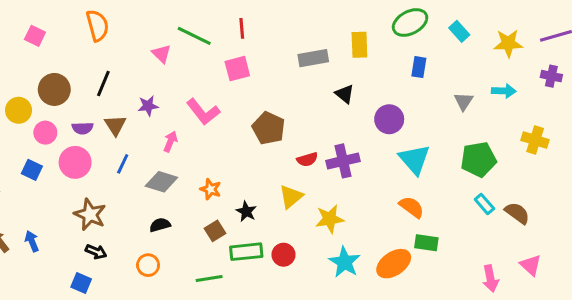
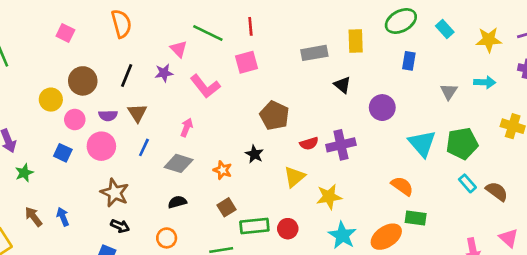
purple star: (148, 106) -> (164, 73), moved
pink L-shape: (203, 112) -> (205, 86), moved
cyan triangle: (414, 159) -> (422, 143), moved
black star: (246, 212) -> (254, 154), moved

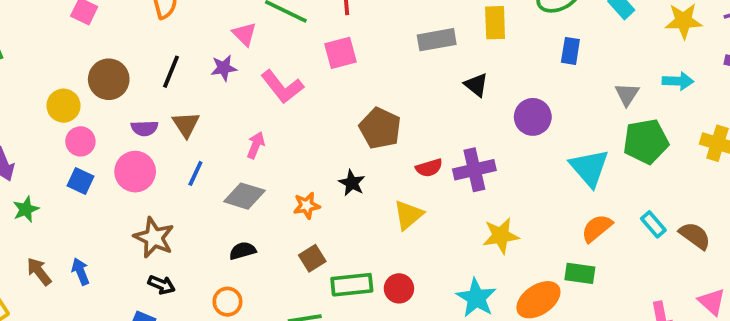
pink circle: (75, 120) -> (80, 141), moved
green pentagon: (462, 143) -> (646, 141), moved
orange star: (223, 170) -> (307, 206), turned -30
orange semicircle: (402, 186) -> (597, 228), moved, turned -75
yellow star: (329, 197) -> (501, 236), moved

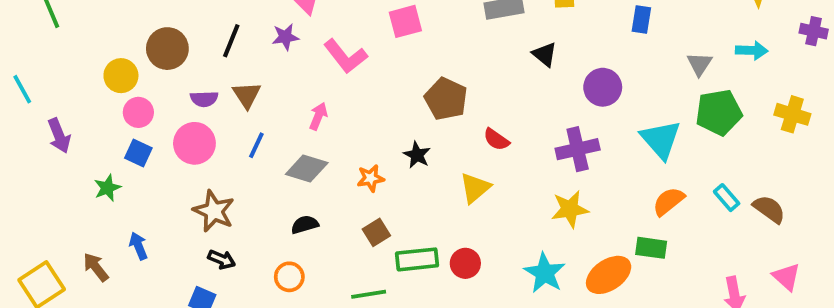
red semicircle: (429, 168) -> (496, 139), turned 52
purple cross: (474, 170) -> (578, 149), moved
green star: (26, 209) -> (107, 188), moved
brown arrow: (39, 271) -> (96, 267), moved

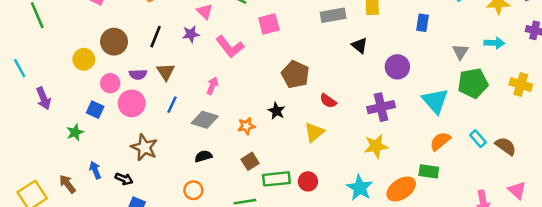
pink circle: (138, 112) -> (110, 83), moved
black arrow: (222, 259) -> (124, 179), moved

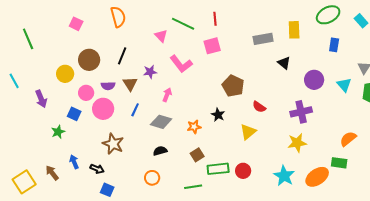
purple star: (191, 34) -> (150, 72), moved
purple arrow: (44, 98) -> (41, 99), moved
cyan triangle: (435, 101) -> (344, 85), moved, size x0.7

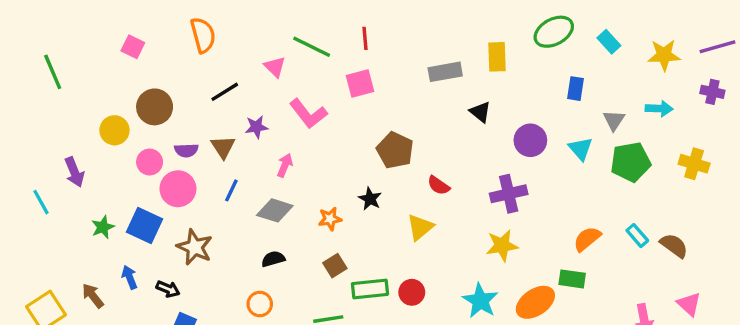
blue rectangle: (334, 45) -> (575, 89), moved
black line: (122, 56) -> (225, 92), moved, turned 36
cyan line: (14, 81) -> (41, 202), moved
blue square: (74, 114) -> (145, 225), moved, size x1.5

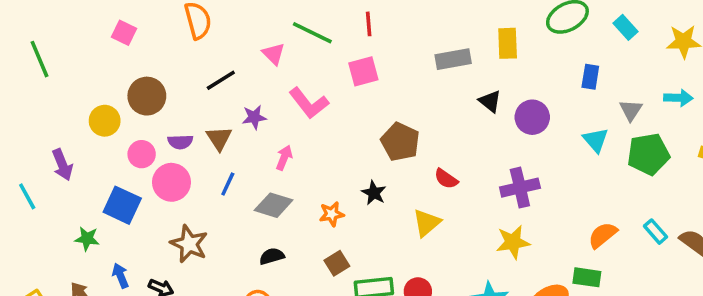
purple circle: (530, 140) -> (532, 117), moved
blue square: (145, 225) -> (122, 205), moved
green star: (103, 227) -> (87, 239), moved, turned 30

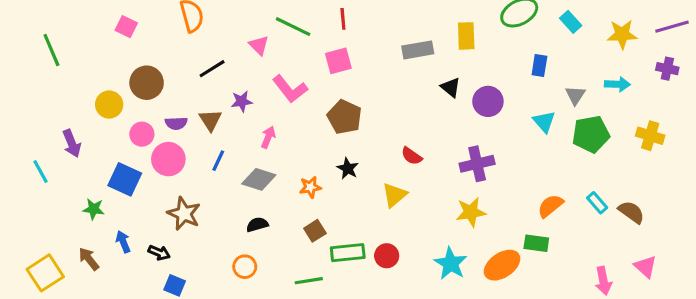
brown pentagon: (400, 142) -> (345, 117), moved

